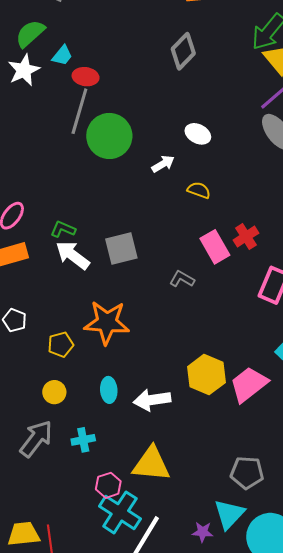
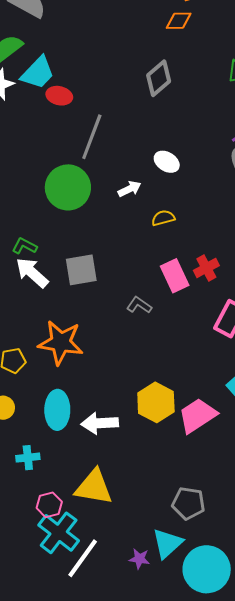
cyan trapezoid: (62, 55) -> (38, 73), size x1.6
gray line: (79, 111) -> (92, 137), moved
green circle: (109, 136) -> (68, 187), moved
yellow semicircle: (199, 190) -> (163, 218), turned -40
cyan ellipse: (109, 390) -> (57, 410), size x1.5

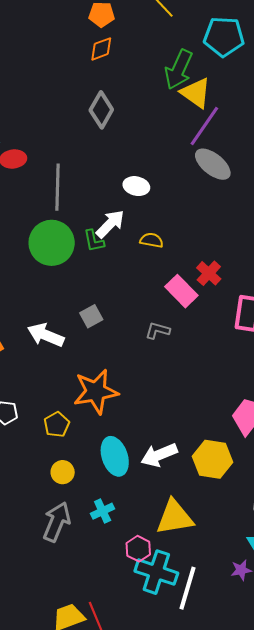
white arrow: (130, 189) -> (110, 224), size x1.4
yellow semicircle: (163, 218) -> (152, 240), turned 45
green L-shape: (24, 246) -> (94, 241), moved, turned -110
gray square: (81, 270) -> (91, 316), size x0.7
yellow hexagon: (156, 402) -> (212, 459), moved

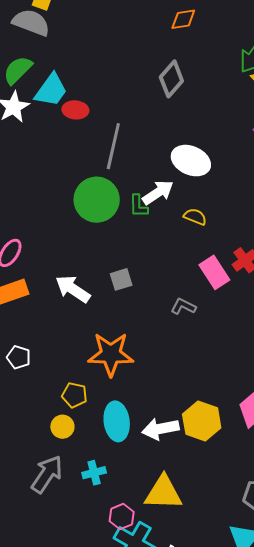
white ellipse: (136, 186) -> (191, 161), size x1.5
yellow pentagon: (57, 424) -> (74, 395), moved, turned 30
yellow hexagon: (212, 459) -> (202, 421), moved

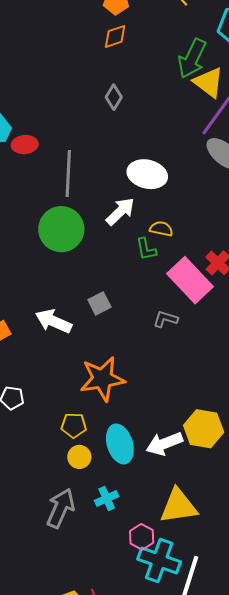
gray diamond: (171, 79) -> (114, 97), size x0.7
green L-shape: (138, 206) -> (146, 249), moved
pink rectangle: (214, 272) -> (190, 280), size x1.4
yellow circle: (62, 427) -> (79, 457), moved

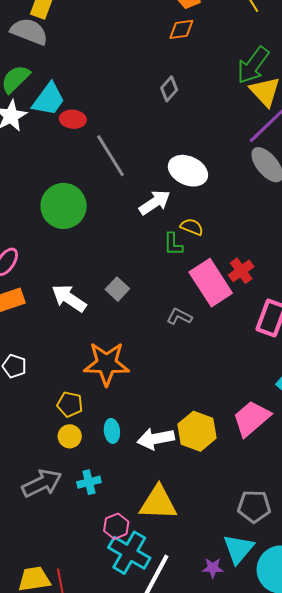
gray line: (68, 174) -> (110, 156), turned -45
green circle: (61, 229) -> (64, 206), moved
gray square: (99, 303) -> (117, 289), turned -30
cyan ellipse: (120, 444) -> (112, 431), size x0.6
gray arrow: (61, 508) -> (42, 483), turned 30

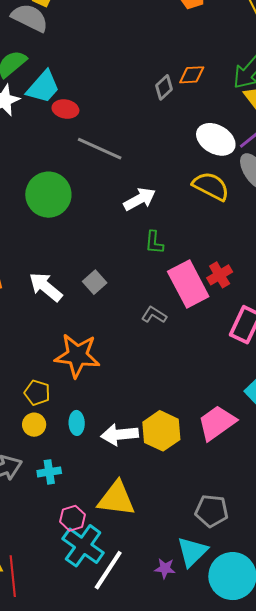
orange diamond: (181, 29) -> (192, 75), moved
gray line: (110, 156) -> (100, 149), turned -39
white ellipse: (188, 171) -> (216, 139), moved
yellow semicircle: (192, 227) -> (211, 186), moved, size x1.6

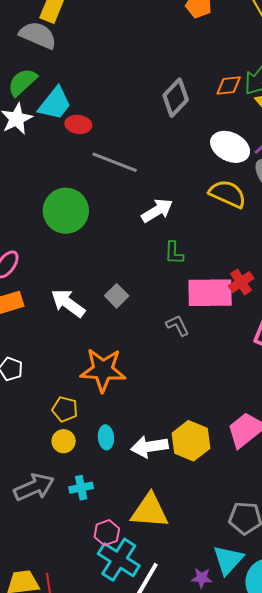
orange diamond: (192, 75) -> (229, 86), moved
gray diamond: (164, 87) -> (176, 98), size x1.5
pink rectangle: (188, 284) -> (210, 293), turned -60
gray L-shape: (154, 315) -> (178, 325), turned 35

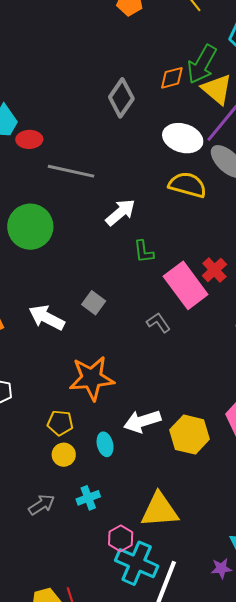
pink rectangle: (210, 293) -> (186, 285), turned 63
white arrow: (149, 447) -> (142, 421), moved
gray arrow: (34, 487) -> (42, 505), size x0.7

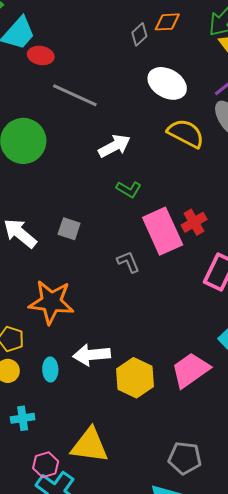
orange diamond: (172, 78) -> (167, 22), moved
gray diamond: (121, 98) -> (139, 34), size x0.6
white ellipse: (183, 138) -> (167, 83), moved
green L-shape: (144, 252) -> (129, 189), turned -65
gray square: (94, 303) -> (69, 229), turned -30

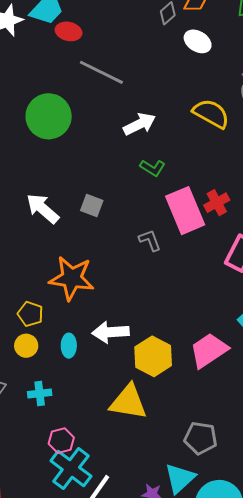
white ellipse: (167, 83) -> (198, 41), moved, size x0.7
yellow triangle: (90, 445) -> (128, 402), moved

